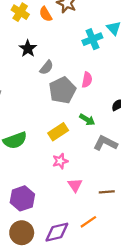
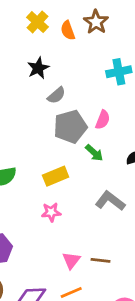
green arrow: (87, 120) -> (94, 153), moved
pink triangle: (75, 185) -> (71, 260), moved

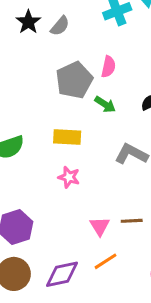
gray semicircle: (56, 95) -> (60, 26), moved
yellow rectangle: (56, 176) -> (67, 137), turned 35
pink star: (51, 212) -> (69, 177), turned 30

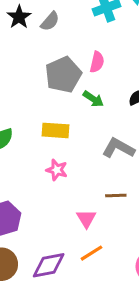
brown line: (132, 221) -> (116, 196), moved

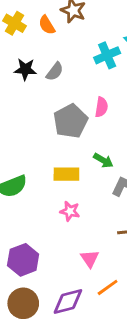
black star: (19, 17) -> (25, 69), turned -30
green arrow: (93, 99) -> (103, 160), moved
pink triangle: (86, 219) -> (90, 259), moved

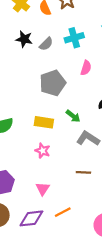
cyan cross: (107, 55) -> (74, 38), moved
pink semicircle: (101, 107) -> (86, 68), moved
pink triangle: (90, 259) -> (43, 189), moved

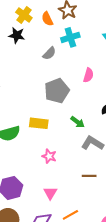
cyan cross: (74, 38) -> (70, 37), moved
black star: (24, 39) -> (17, 35), moved
yellow rectangle: (44, 122) -> (39, 123), moved

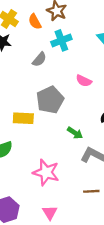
pink semicircle: (88, 75) -> (84, 81), turned 104
yellow rectangle: (39, 123) -> (23, 118), moved
pink star: (49, 156) -> (46, 172), size x1.6

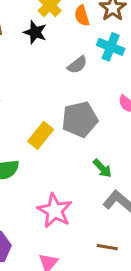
cyan cross: (61, 40) -> (111, 47), turned 30
yellow rectangle: (23, 118) -> (41, 135), turned -66

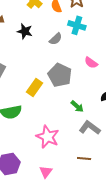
black star: (35, 32) -> (25, 31), moved
gray pentagon: (80, 119) -> (60, 75), turned -30

